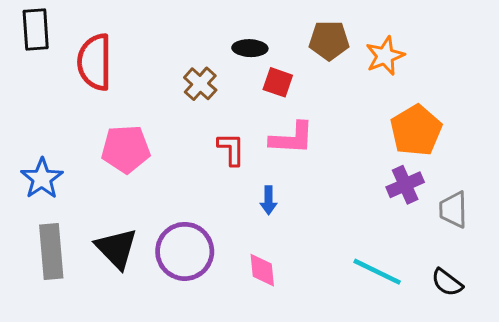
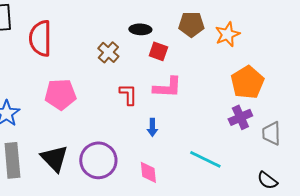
cyan line: (377, 272) -> (205, 159), moved

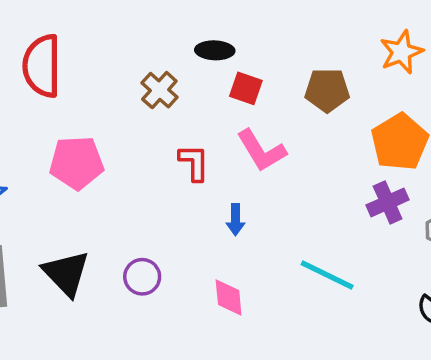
brown pentagon: (191, 24) -> (327, 90), moved
orange star: (227, 34) -> (401, 52), moved
pink L-shape: (167, 87) -> (261, 151), turned 56
purple circle: (98, 160) -> (142, 277), size x0.6

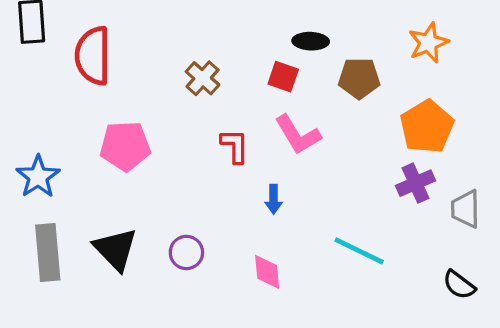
black ellipse: (215, 50) -> (311, 41), moved

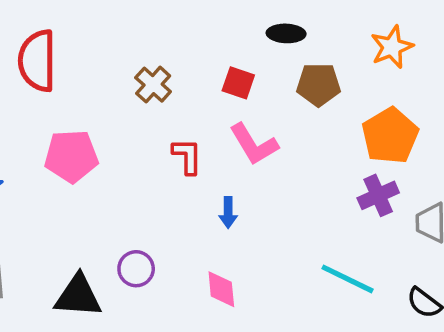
black ellipse: (311, 41) -> (286, 33), moved
black triangle: (115, 249) -> (78, 296), moved, turned -42
cyan line: (359, 251) -> (347, 279), moved

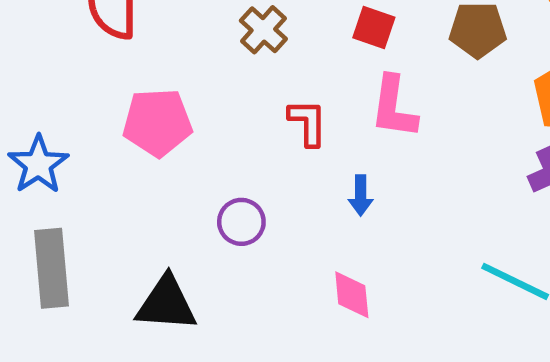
pink L-shape: (254, 144) -> (394, 107), turned 39
purple circle: (136, 269) -> (241, 222), moved

